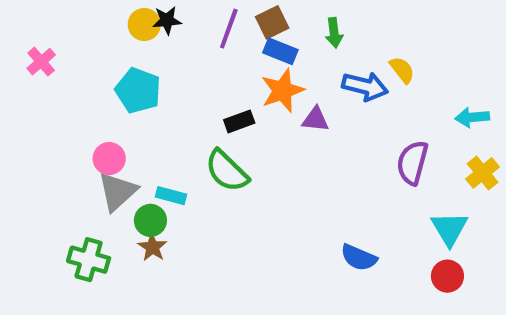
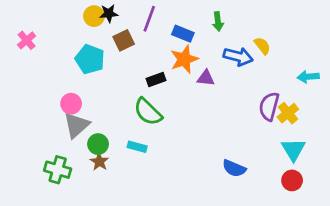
brown square: (272, 22) -> (124, 40), moved
yellow cross: (483, 173) -> (288, 113), moved
cyan rectangle: (171, 196) -> (137, 147), moved

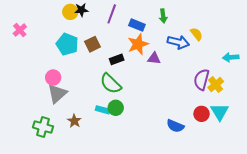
brown square: (124, 40) -> (92, 44), moved
green circle: (98, 144) -> (116, 108), moved
red circle: (292, 180) -> (202, 114), moved

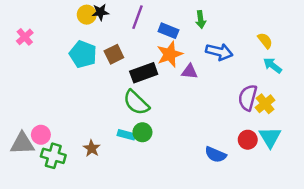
yellow semicircle: (196, 34) -> (265, 41), moved
cyan arrow: (231, 57) -> (272, 65), moved, turned 42
black rectangle: (117, 59) -> (144, 73), size x1.5
pink circle: (53, 78) -> (41, 135), moved
gray triangle: (57, 94) -> (22, 143), moved, turned 40

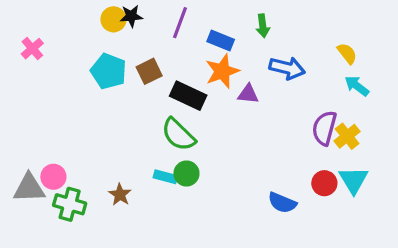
black rectangle: (144, 73) -> (188, 96), turned 45

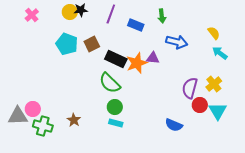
pink cross: (32, 49) -> (32, 15), moved
orange star: (222, 71) -> (137, 63), moved
purple semicircle: (324, 128) -> (190, 88), moved
cyan rectangle: (165, 177) -> (116, 123), moved
red circle: (324, 183) -> (200, 105), moved

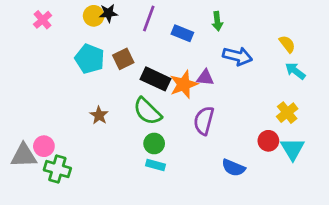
purple semicircle: (190, 88) -> (204, 121), moved
brown star: (74, 120) -> (99, 115), moved

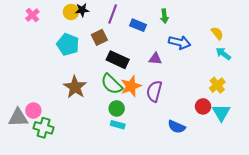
brown square: (123, 59) -> (99, 37), moved
orange star: (184, 84) -> (131, 86), moved
brown star: (99, 115) -> (75, 87), size x1.6

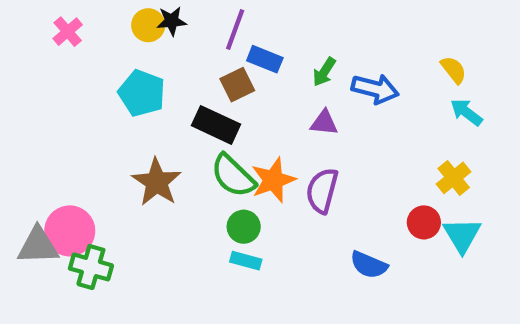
green arrow: (164, 16) -> (324, 72), moved, turned 40
blue rectangle: (138, 25) -> (265, 59), moved
brown square: (99, 37) -> (237, 85), moved
black rectangle: (118, 60) -> (216, 125), moved
pink circle: (33, 111) -> (70, 231), size x1.5

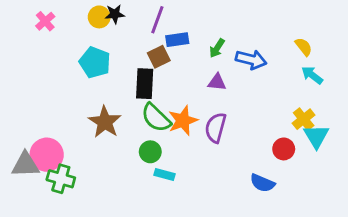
blue rectangle: (265, 59) -> (177, 40), turned -30
black rectangle: (216, 125) -> (145, 84), turned 68
green circle: (244, 227) -> (150, 152), moved
cyan triangle: (462, 235) -> (316, 136), moved
blue semicircle: (369, 265) -> (262, 183), moved

